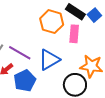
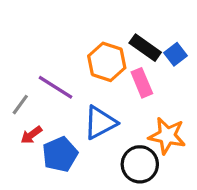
pink rectangle: (74, 34) -> (142, 83), turned -30
purple line: (20, 53) -> (55, 87), moved

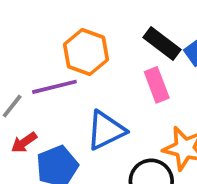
orange hexagon: (107, 62) -> (86, 52), moved
purple line: (55, 87) -> (54, 87), turned -48

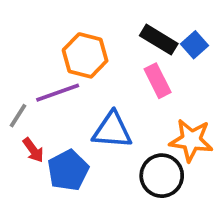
blue triangle: (106, 130) -> (112, 130), turned 36
red arrow: (24, 142) -> (33, 150), turned -85

